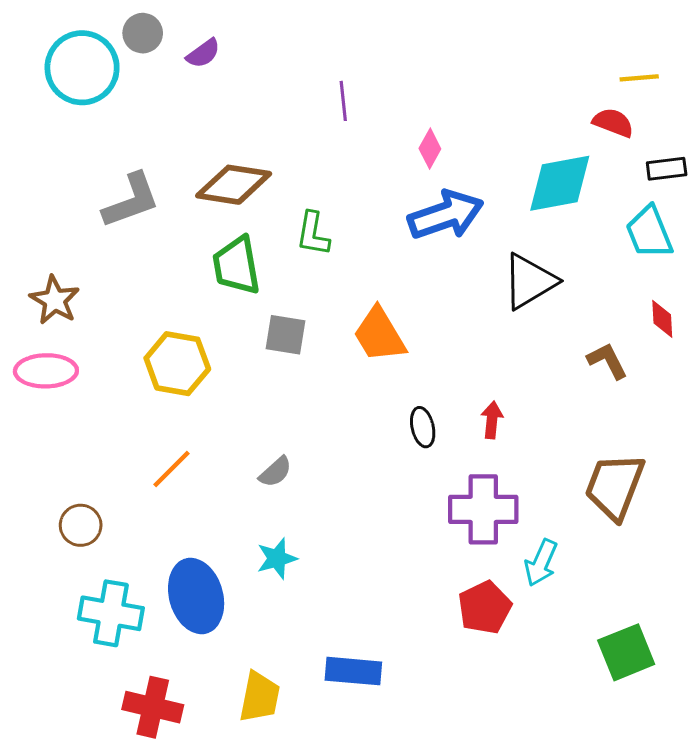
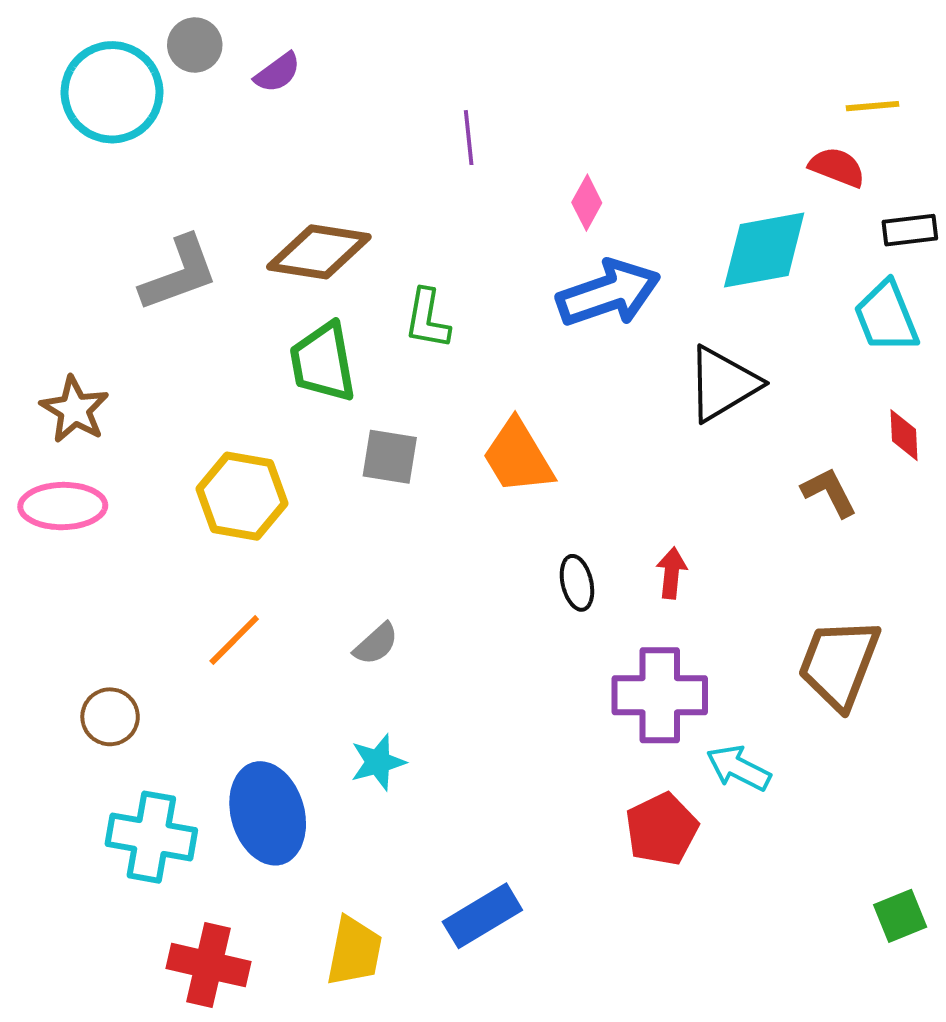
cyan arrow: (541, 563) -> (739, 768), turned 93
green square: (626, 652) -> (900, 916), moved, size x0.7
blue rectangle: (353, 671) -> (482, 916), turned -36

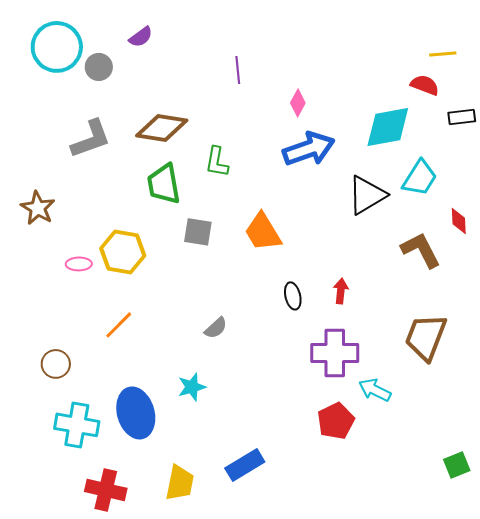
gray circle: (195, 45) -> (99, 67), moved
cyan trapezoid: (886, 317) -> (420, 178), moved, turned -126
brown L-shape: (829, 492) -> (421, 250), size x1.4
pink ellipse: (63, 506) -> (79, 264), moved, size x0.6
gray semicircle: (376, 644) -> (216, 328), moved

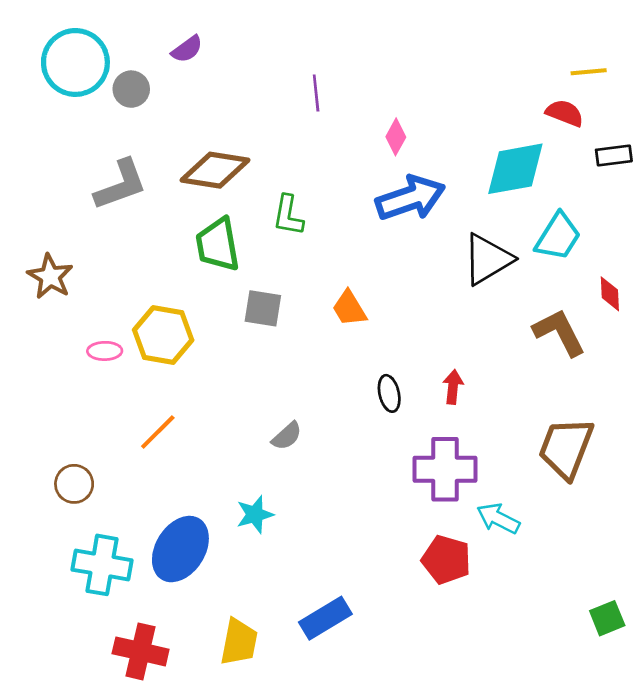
orange trapezoid: (263, 232) -> (349, 308), size x0.7
blue ellipse: (136, 413) -> (180, 549), turned 48
red pentagon: (336, 421) -> (446, 560), turned -30

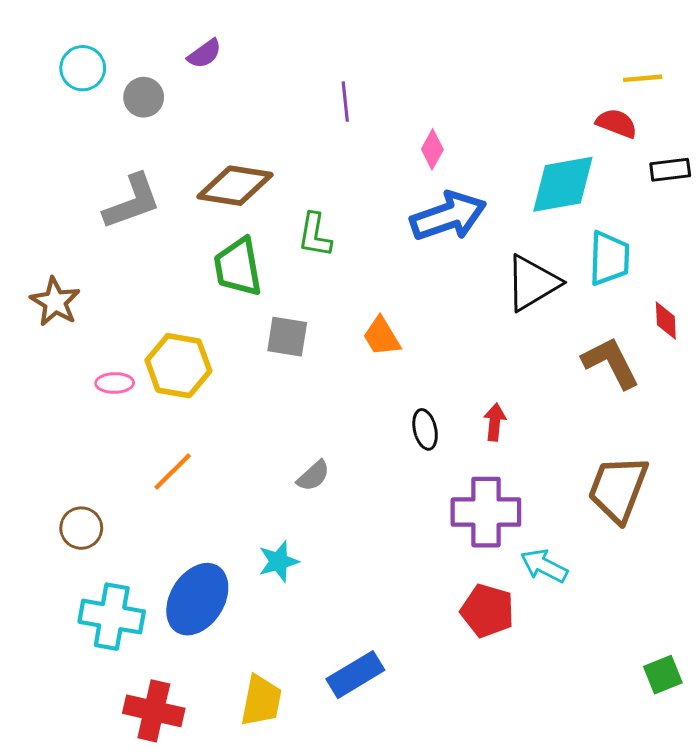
cyan circle: (75, 62) -> (83, 68), size x0.6
cyan trapezoid: (558, 237) -> (609, 258), turned -30

